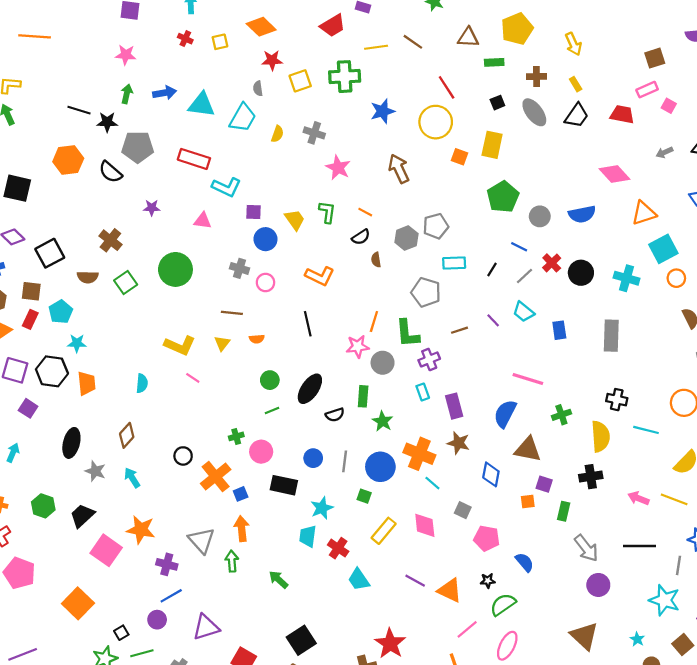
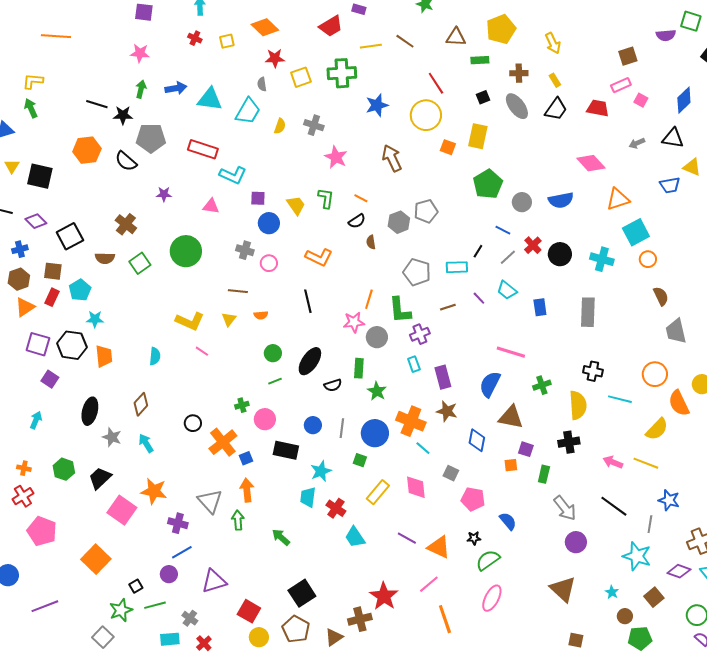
cyan rectangle: (454, 263) -> (457, 267), moved
black line: (639, 546) -> (614, 506), turned 36
pink line: (467, 629) -> (429, 584), moved

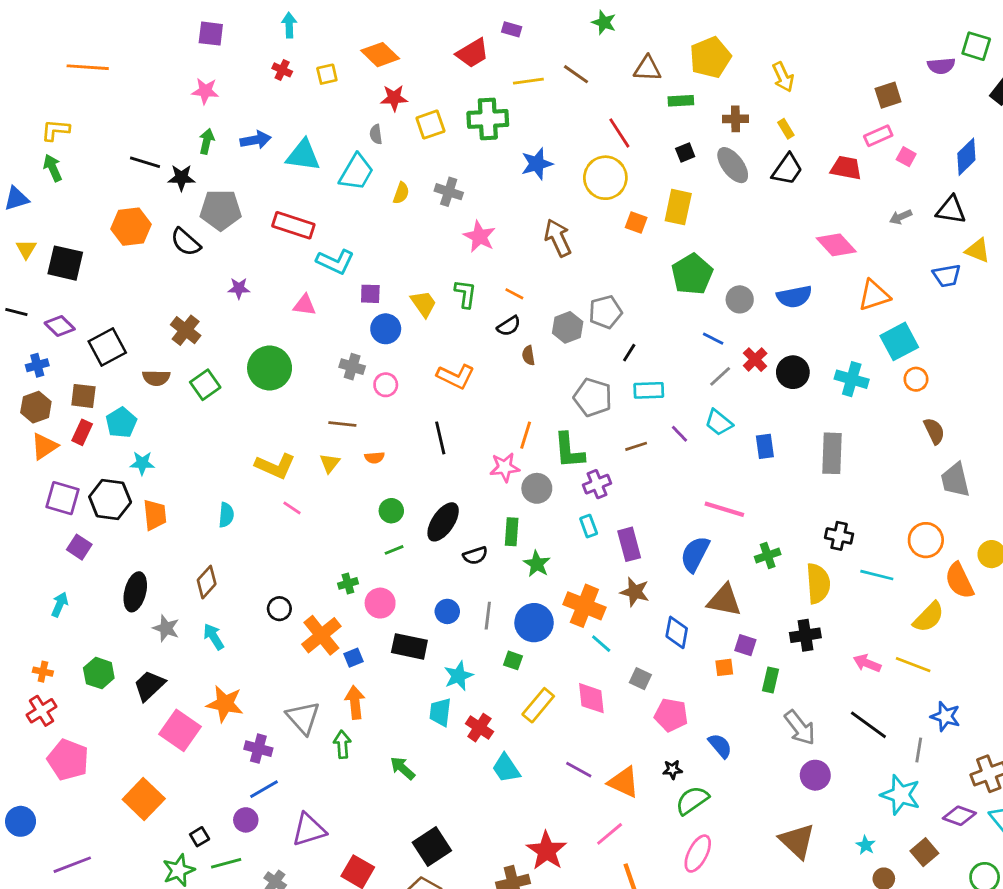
black line: (478, 251) -> (629, 353), moved

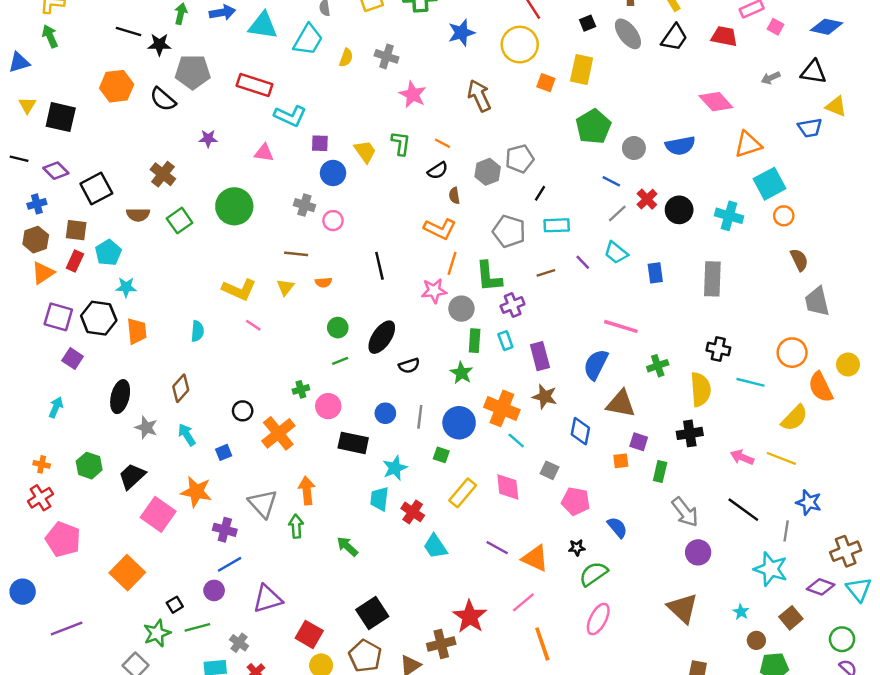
blue diamond: (966, 157) -> (827, 27), turned 56
orange L-shape: (456, 376) -> (440, 229), moved
green rectangle: (512, 532) -> (475, 341), moved
blue square: (354, 658) -> (224, 452), moved

